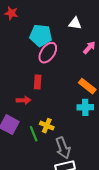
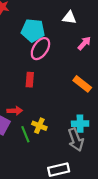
red arrow: (23, 100) -> (15, 111), moved
cyan cross: (85, 107) -> (80, 124), moved
gray arrow: (63, 148) -> (76, 140), moved

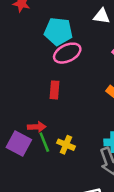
pink ellipse: (40, 49) -> (67, 53), turned 30
green line: (25, 134) -> (44, 142), moved

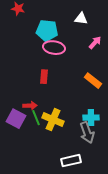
pink ellipse: (67, 53) -> (54, 48), turned 35
yellow cross: (66, 145) -> (53, 120), size x1.5

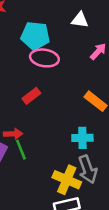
red rectangle: (44, 77) -> (31, 96), turned 48
cyan cross: (91, 118) -> (82, 138), moved
yellow cross: (53, 120) -> (67, 180), moved

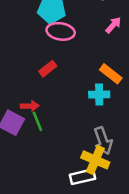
cyan cross: (82, 138) -> (99, 94), moved
yellow cross: (67, 180) -> (95, 160), moved

